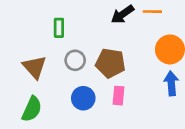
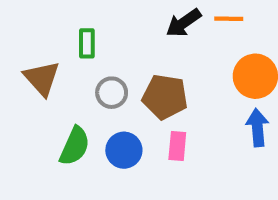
brown triangle: (35, 67) -> (42, 78), moved
green semicircle: (32, 109) -> (75, 146), moved

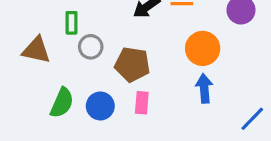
brown triangle: (42, 78) -> (36, 50), turned -36
gray circle: (112, 93) -> (91, 47), moved

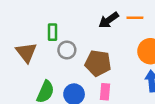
brown triangle: (36, 50) -> (26, 52), turned 40

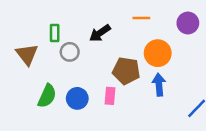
black arrow: (109, 20) -> (100, 33), moved
brown pentagon: (98, 63) -> (126, 71), moved

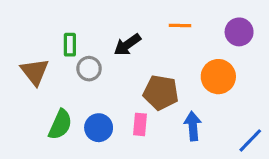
orange circle: (158, 53) -> (218, 77), moved
blue arrow: (159, 85) -> (193, 126), moved

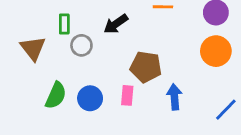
orange circle: (218, 77) -> (216, 51), moved

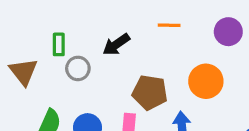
orange circle: (216, 51) -> (206, 81), moved

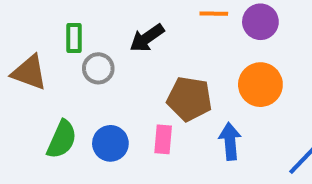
purple circle: (228, 32) -> (260, 22), moved
brown triangle: (23, 72) -> (29, 72), turned -32

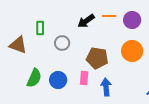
black arrow: (147, 38) -> (86, 21), moved
gray circle: (98, 68) -> (62, 43), moved
blue arrow: (230, 141) -> (106, 87), moved

